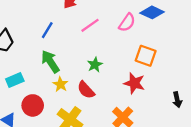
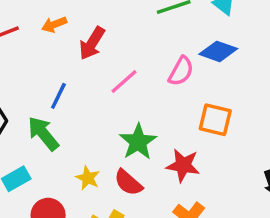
green arrow: (50, 62) -> (43, 133), moved
green star: (95, 65) -> (138, 142), size x1.5
red star: (134, 83) -> (183, 165), moved

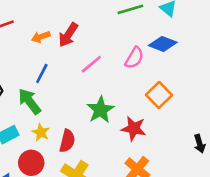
orange arrow: (54, 25) -> (41, 37), moved
orange square: (215, 120) -> (159, 95), turned 30
yellow star: (88, 178) -> (41, 132), moved
red semicircle: (128, 183) -> (67, 141), moved, turned -120

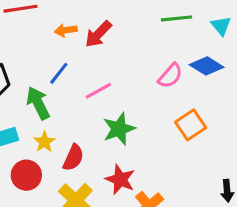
pink line: (91, 64) -> (98, 91), moved
red star: (134, 129) -> (120, 179), moved

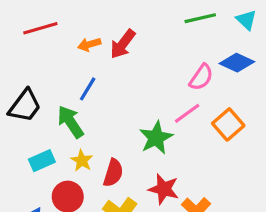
pink line: (98, 91) -> (187, 113), moved

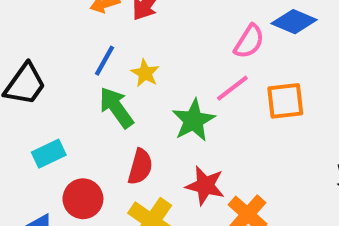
green arrow: (70, 122) -> (116, 108), moved
orange square: (228, 124) -> (285, 101), turned 36
yellow star: (82, 161) -> (145, 73), moved

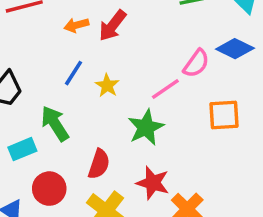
pink line: (232, 88) -> (165, 89), moved
green arrow: (116, 108) -> (55, 124), moved

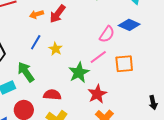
pink line: (165, 89) -> (98, 57), moved
red semicircle: (99, 164) -> (52, 95), turned -102
red star: (153, 183) -> (97, 94), moved, turned 30

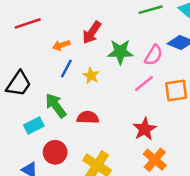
orange arrow: (36, 14) -> (61, 45), moved
green star: (79, 72) -> (120, 52), moved, turned 30
red semicircle: (52, 95) -> (88, 117), moved

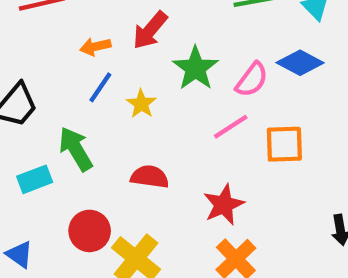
green star: (120, 52) -> (195, 68), turned 30
red semicircle: (88, 117) -> (150, 177), moved
red circle: (55, 152) -> (90, 231), moved

